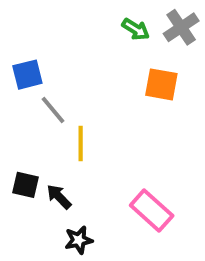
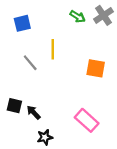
blue square: (27, 75) -> (22, 23), moved
orange square: (161, 84) -> (96, 68), moved
yellow line: (81, 144) -> (53, 49), moved

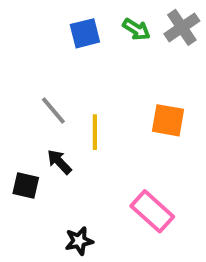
blue square: (22, 23) -> (85, 33), moved
yellow line: (53, 49) -> (95, 132), moved
black arrow: (34, 112) -> (59, 162), moved

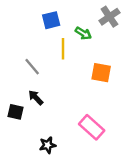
green arrow: (136, 29) -> (83, 33), moved
yellow line: (95, 132) -> (63, 49), moved

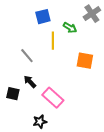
pink rectangle: (92, 127) -> (53, 98), moved

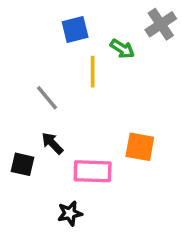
orange square: (85, 61) -> (140, 147), moved
pink rectangle: (53, 98) -> (93, 171), turned -40

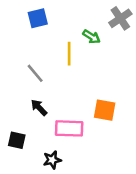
blue square: (75, 30) -> (38, 18), moved
black square: (23, 164) -> (17, 140), moved

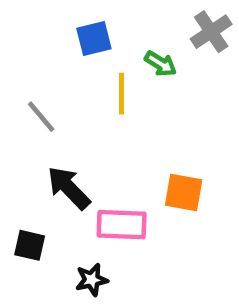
blue square: (38, 18) -> (94, 38), moved
gray line: (35, 73) -> (41, 117), moved
black arrow: (39, 107) -> (69, 188), size x1.5

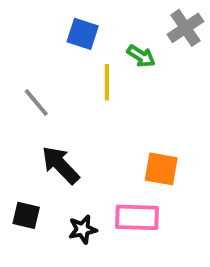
blue square: (94, 38) -> (83, 34), turned 32
pink rectangle: (122, 225) -> (137, 217), moved
black star: (92, 280) -> (83, 229), moved

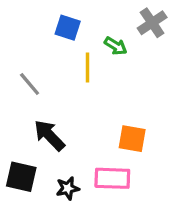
black square: (26, 215) -> (21, 177), size x1.4

